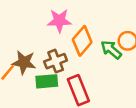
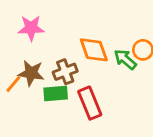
pink star: (59, 21) -> (31, 28), moved
orange diamond: (82, 41) -> (94, 50), turned -60

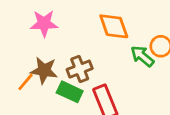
orange diamond: (94, 50) -> (114, 26), moved
green rectangle: (56, 94) -> (70, 92), turned 30

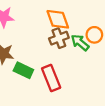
brown cross: (80, 69) -> (59, 38), moved

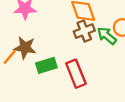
green rectangle: (23, 70) -> (46, 65), turned -42

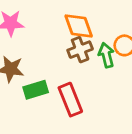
green arrow: (107, 36) -> (106, 55), turned 36

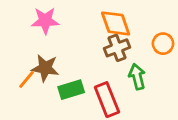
green arrow: (106, 55) -> (137, 77), moved

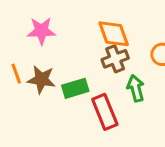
orange line: (27, 79) -> (16, 74), moved, turned -60
green rectangle: (71, 90) -> (75, 88), moved

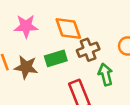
orange diamond: (114, 34) -> (68, 29), moved
green rectangle: (75, 88) -> (56, 58), moved

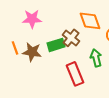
orange diamond: (68, 29) -> (90, 21), moved
brown cross: (88, 50) -> (71, 38), moved, turned -30

